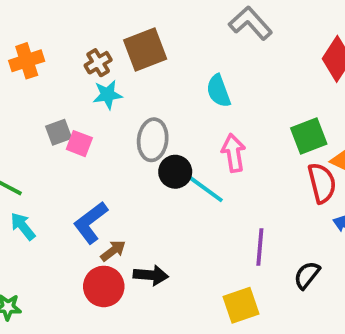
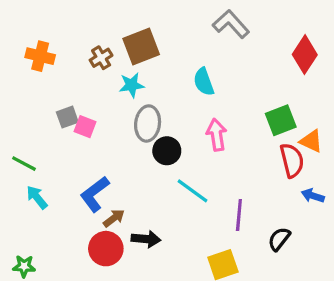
orange cross: (27, 61) -> (40, 56), turned 32
cyan star: (108, 95) -> (132, 85), moved
cyan line: (205, 189) -> (192, 191), moved

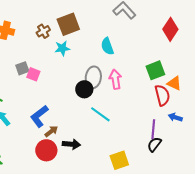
gray ellipse: (148, 123) -> (93, 77), moved
purple line: (239, 215) -> (153, 129), moved

